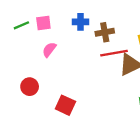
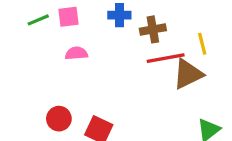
pink semicircle: (49, 50) -> (76, 53), turned 49
red circle: (30, 87) -> (59, 119), moved

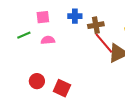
green line: (38, 20) -> (24, 35), moved
red line: (166, 58) -> (104, 43), turned 60

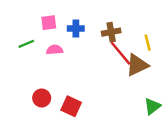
blue cross: (75, 16) -> (76, 29), moved

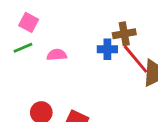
pink square: (49, 23) -> (29, 22), moved, turned 35
blue cross: (76, 29) -> (107, 49), moved

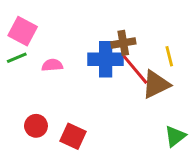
pink square: (29, 22) -> (23, 31), size x1.4
blue cross: (107, 49) -> (106, 59), size x1.6

